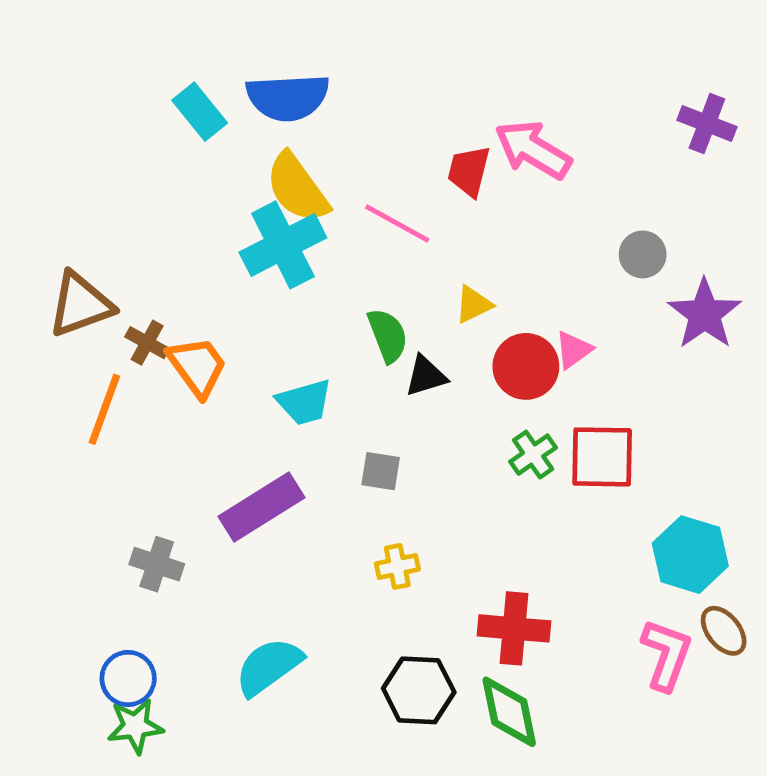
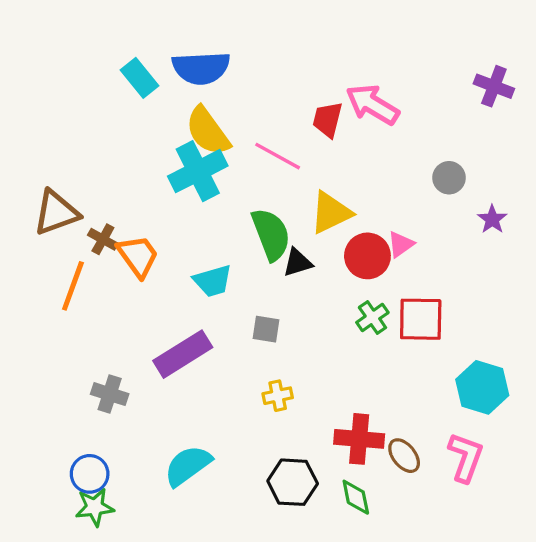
yellow triangle: (473, 304) -> (331, 213), size x1.6
purple star: (705, 314) -> (492, 219), size x0.6
green semicircle: (388, 335) -> (271, 234), size x1.4
brown ellipse: (724, 631) -> (404, 456), moved
green diamond: (509, 712) -> (356, 497), size x0.7

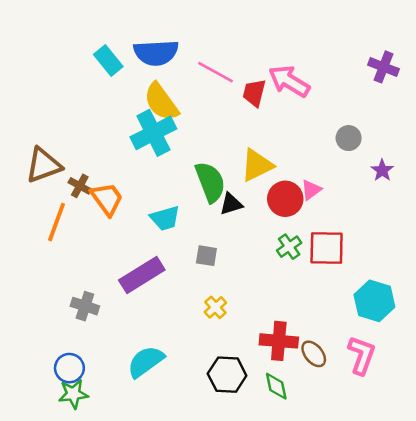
pink line: (278, 156) -> (215, 72), moved
yellow cross: (278, 396) -> (215, 307), turned -30

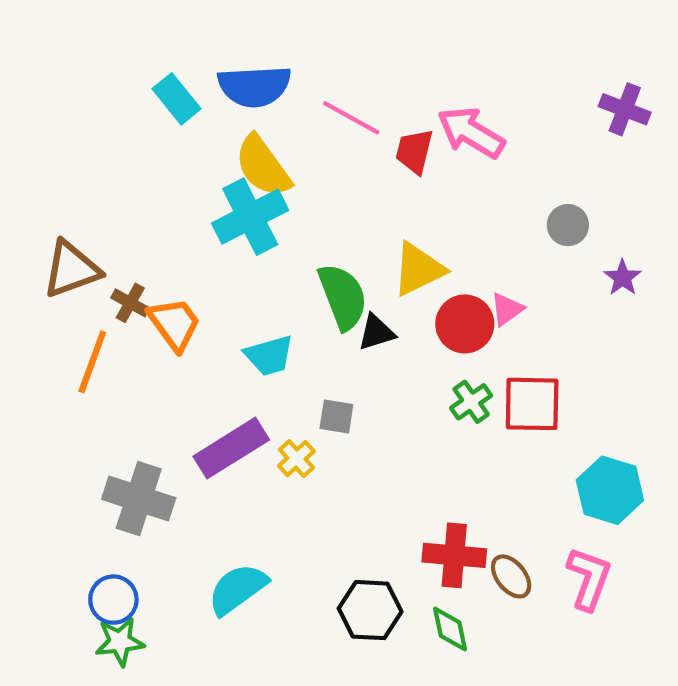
gray cross: (85, 306) -> (139, 499), size x1.5
yellow cross: (215, 307) -> (296, 459), moved

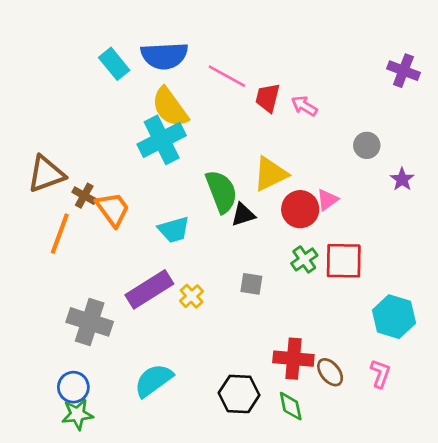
pink arrow: (471, 132) -> (304, 106), moved, size x0.6
gray square: (336, 417) -> (251, 284), moved
pink L-shape: (589, 579) -> (380, 374), size x0.7

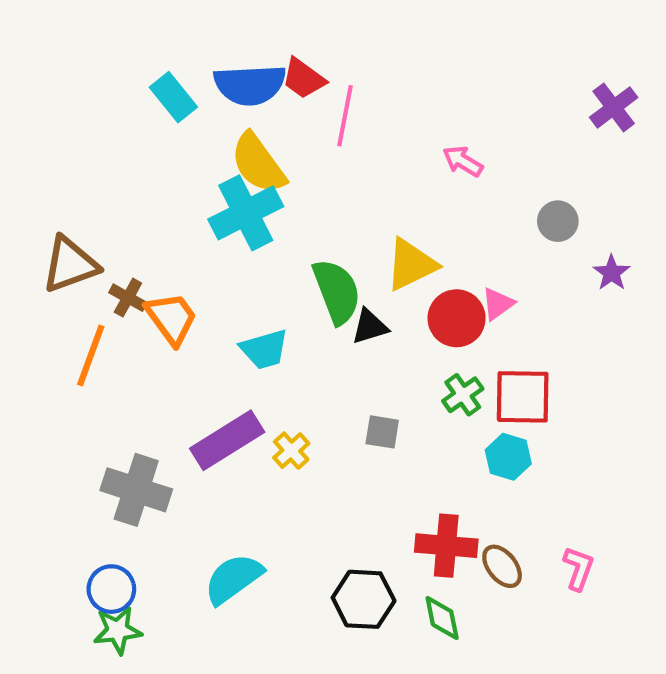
purple cross: (403, 71) -> (614, 107), turned 32
pink line: (227, 76) -> (345, 116), turned 72
red trapezoid: (268, 98) -> (304, 79), moved, turned -68
cyan hexagon: (394, 317) -> (508, 457), moved, size x0.7

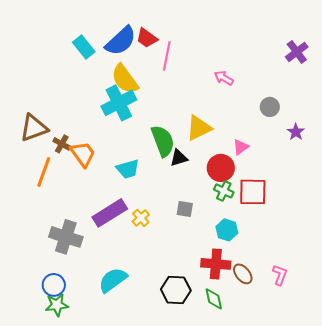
blue semicircle: (250, 85) -> (121, 41), turned -40
red circle: (457, 318) -> (221, 168), moved
green cross: (463, 395) -> (224, 191), turned -30
cyan hexagon: (508, 457) -> (227, 230), moved

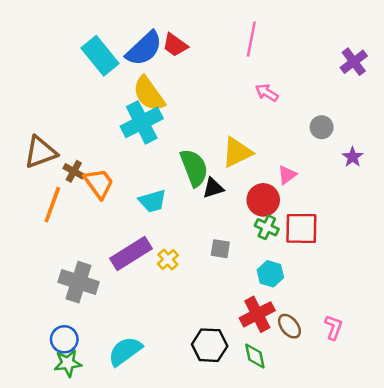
cyan rectangle: (84, 47) -> (100, 56), size x1.4
pink line: (167, 56) -> (251, 39), moved
red cross: (216, 264) -> (257, 314), turned -32
cyan semicircle: (113, 280) -> (125, 351), moved

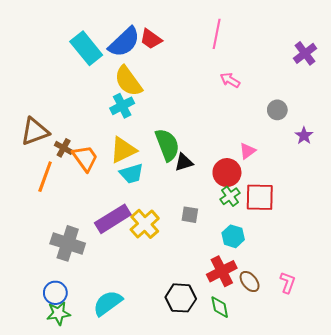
cyan cross: (142, 122) -> (122, 106), size x0.7
yellow triangle: (237, 152) -> (123, 150), moved
green cross: (267, 227) -> (230, 196), turned 30
yellow cross: (168, 259) -> (145, 224), size x1.6

